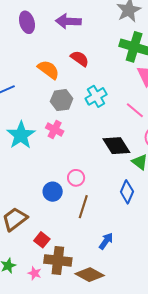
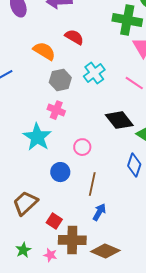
cyan star: (21, 135) -> (37, 137), moved
pink circle: (76, 178) -> (82, 147), moved
blue arrow: (106, 241) -> (99, 212), moved

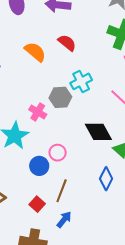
gray hexagon: (60, 80) -> (60, 97), moved
blue circle: (60, 172) -> (39, 166), moved
red square: (54, 221) -> (37, 204), moved

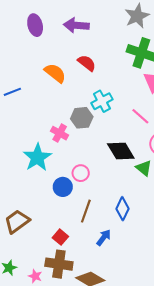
blue diamond: (106, 179) -> (122, 209), moved
red square: (37, 204) -> (60, 237), moved
blue arrow: (64, 219) -> (104, 238), moved

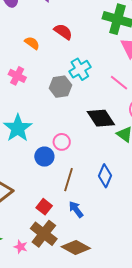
orange semicircle: (55, 73) -> (32, 43), size x0.7
pink cross: (60, 133) -> (17, 76), moved
blue arrow: (104, 238) -> (76, 209), moved, turned -72
brown cross: (59, 264) -> (44, 234), turned 32

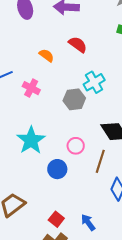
pink circle: (62, 142) -> (76, 146), moved
brown line: (69, 180) -> (100, 161), moved

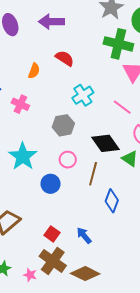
orange semicircle: (47, 55) -> (34, 71), turned 77
gray hexagon: (74, 99) -> (63, 125), moved

